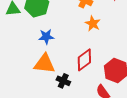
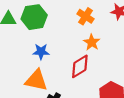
red diamond: (84, 60) -> (80, 66), moved

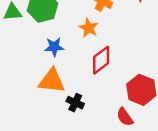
orange star: (92, 42) -> (89, 28), moved

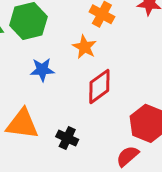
orange triangle: (52, 81) -> (22, 124), moved
red semicircle: (125, 117) -> (128, 156), turned 84

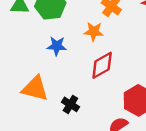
orange star: (84, 47) -> (94, 31), turned -30

